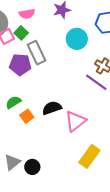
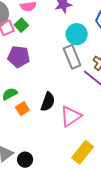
gray rectangle: (37, 53) -> (72, 57), moved
black semicircle: (52, 108) -> (48, 102), turned 126

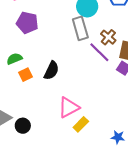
pink triangle: (71, 116) -> (69, 107), moved
yellow rectangle: (83, 152) -> (81, 124), size x0.7

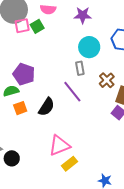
purple pentagon: (27, 23) -> (24, 74), moved
gray rectangle: (80, 28) -> (80, 68), size x0.6
purple line: (99, 52) -> (72, 92), moved

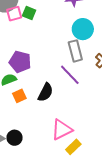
green square: (37, 26) -> (29, 13), turned -32
gray rectangle: (80, 68) -> (75, 51), size x1.5
black circle: (12, 158) -> (15, 138), moved

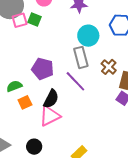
purple pentagon: (20, 62) -> (43, 69), moved
pink triangle: (62, 130) -> (50, 116), moved
black circle: (15, 138) -> (34, 147), moved

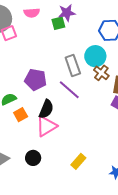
green square: (35, 20) -> (58, 23), moved, turned -32
cyan circle: (88, 36) -> (95, 56), moved

